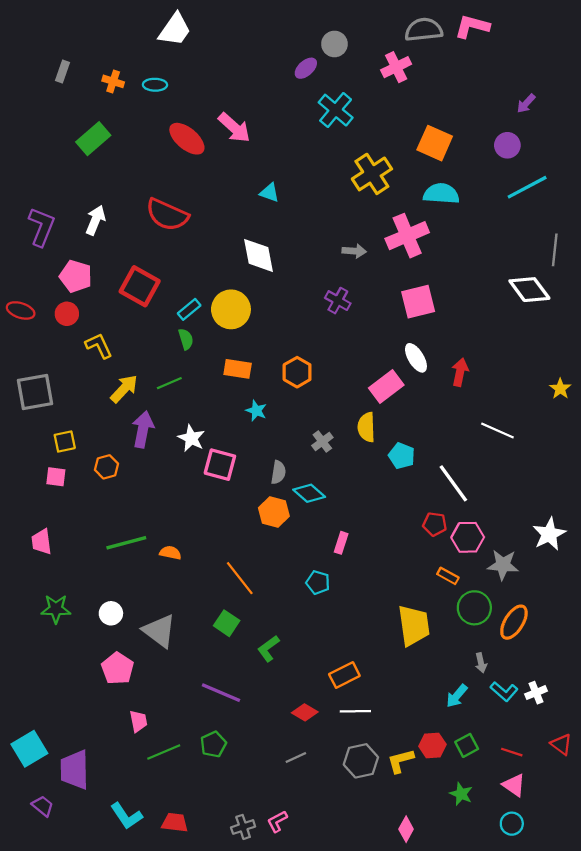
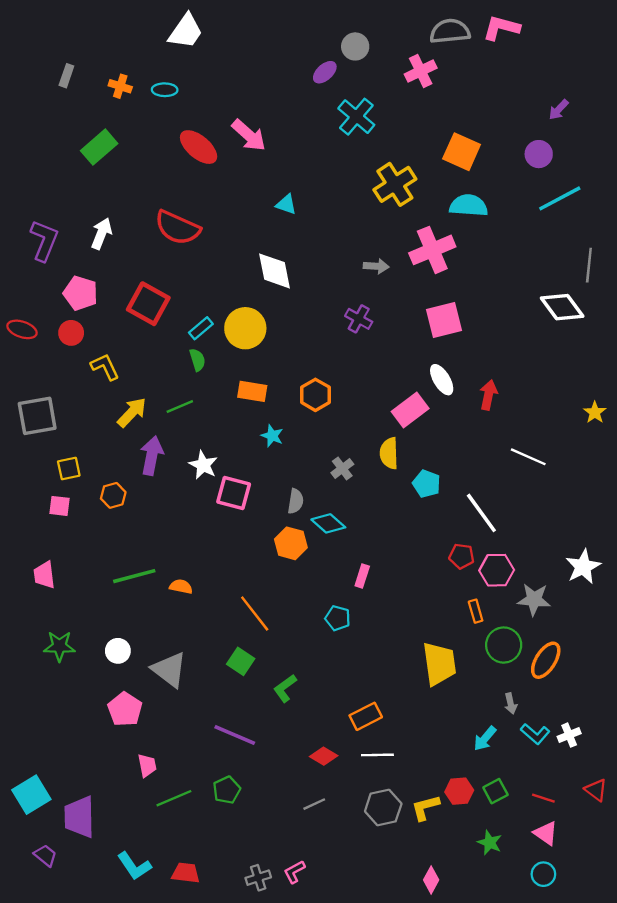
orange rectangle: (448, 576) -> (476, 611), turned 45

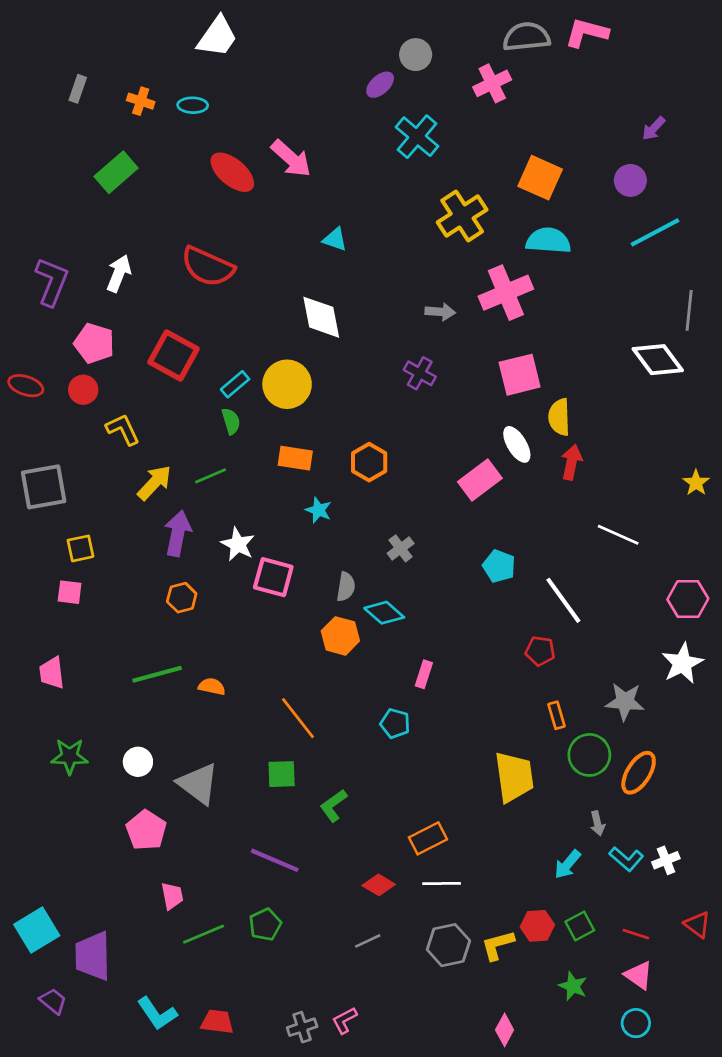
yellow semicircle: (389, 453) -> (559, 417), moved
orange hexagon: (113, 495) -> (182, 598), moved
pink hexagon: (497, 570) -> (688, 599), moved
green square: (241, 661) -> (282, 774), turned -36

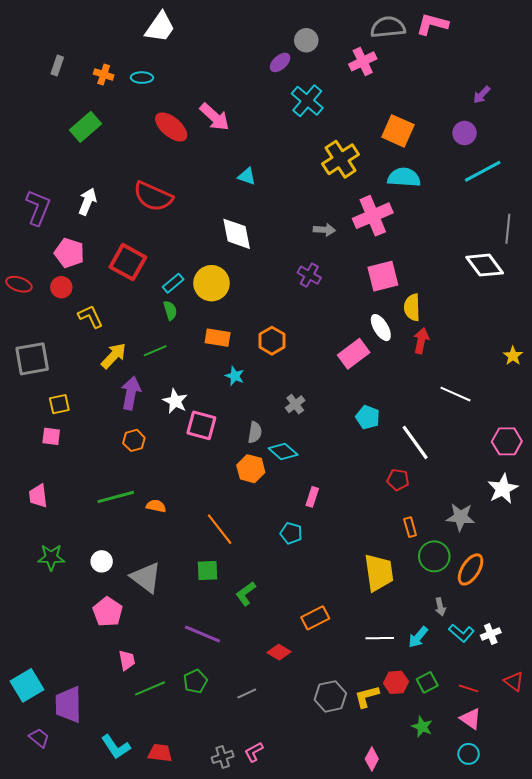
white line: (442, 884) -> (380, 638), moved
gray line: (368, 941) -> (247, 693), moved

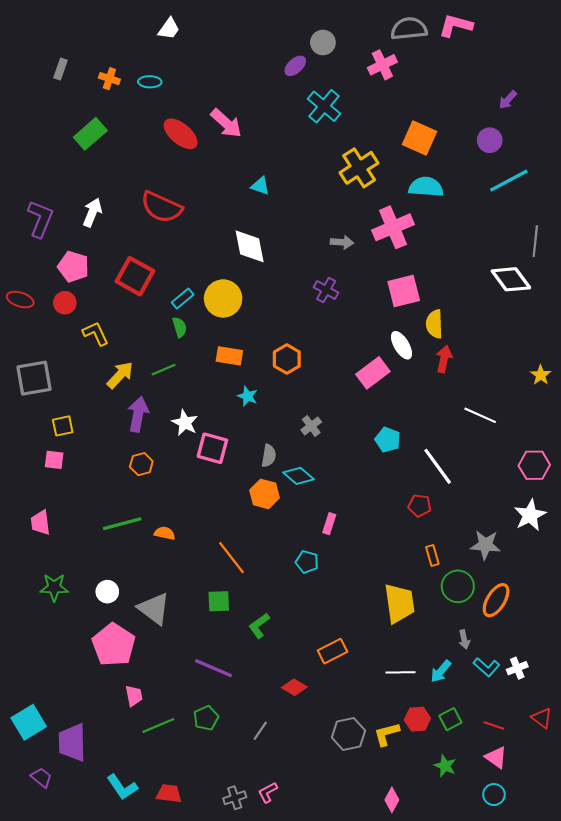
white trapezoid: (160, 27) -> (169, 29), size x0.7
pink pentagon: (108, 612) -> (114, 645), size x1.4
gray line: (247, 693) -> (260, 731), turned -30

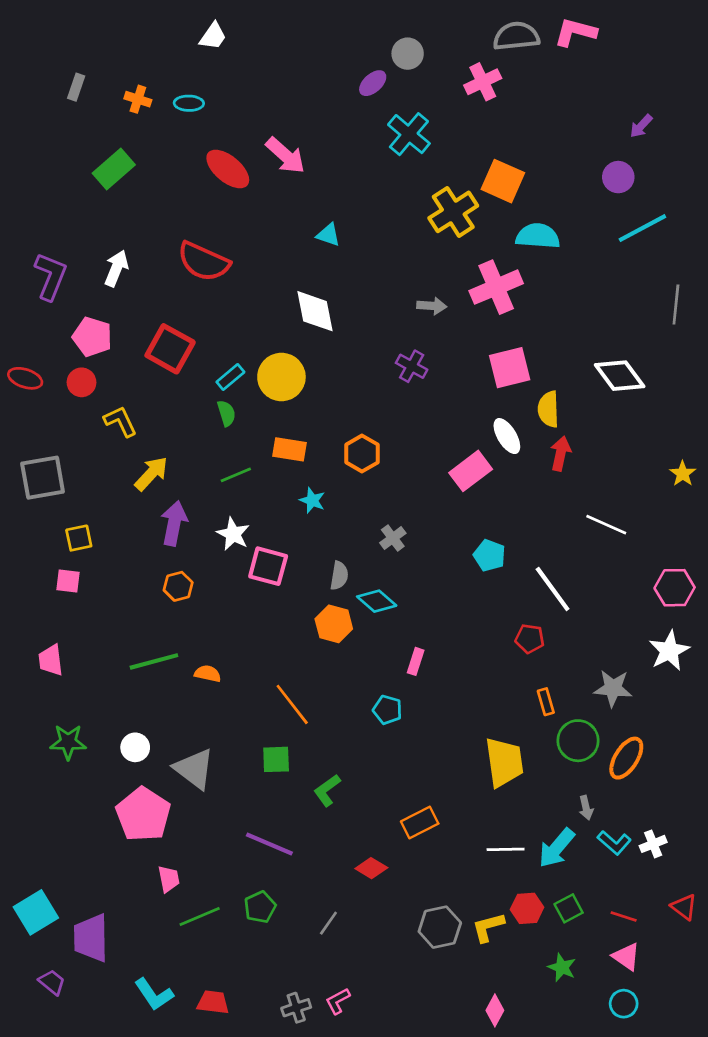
orange square: (420, 138) -> (503, 181), moved
white diamond: (511, 279) -> (620, 376), moved
green line: (164, 370) -> (236, 475), moved
cyan arrow: (441, 671) -> (557, 848), size x1.4

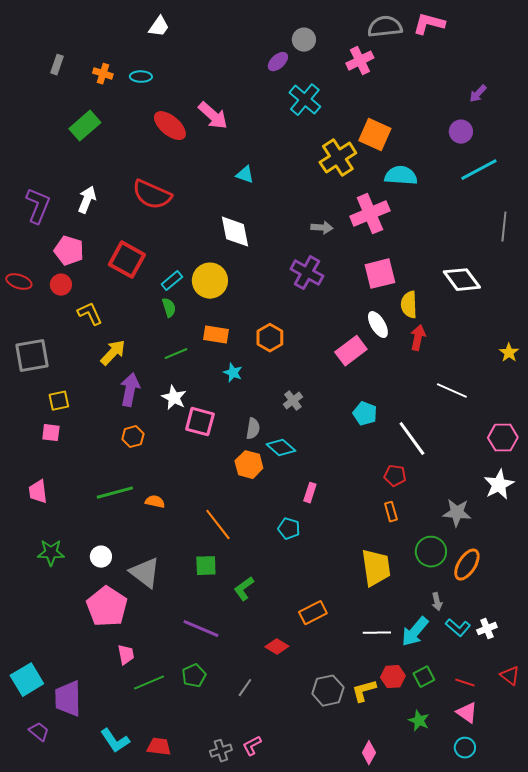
purple cross: (412, 366) -> (307, 273), size x1.4
orange rectangle: (546, 702) -> (391, 512), moved

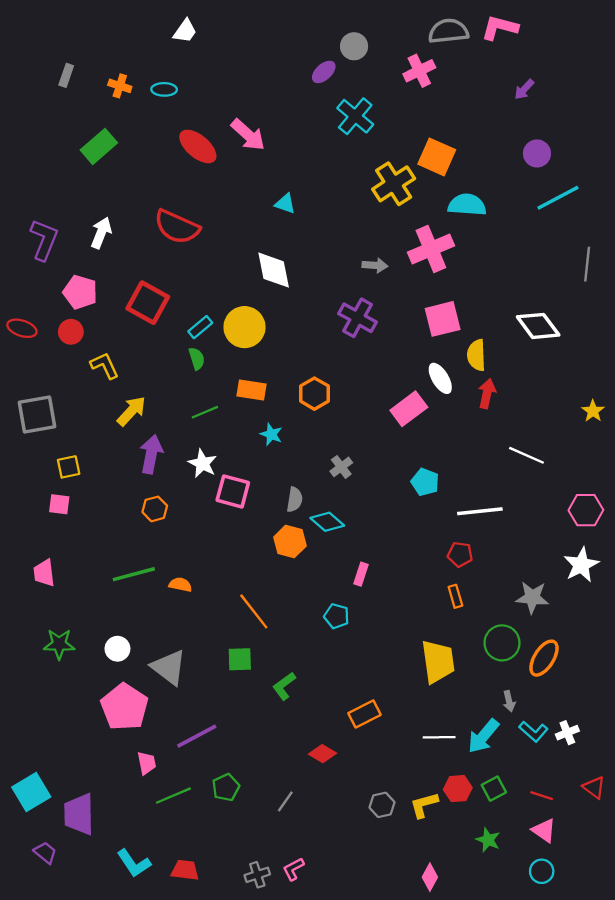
purple arrow: (478, 94) -> (524, 89), moved
white line: (412, 439) -> (480, 511), turned -60
purple line: (201, 629) -> (197, 736), moved, turned -51
gray hexagon: (328, 691) -> (382, 805), size x0.7

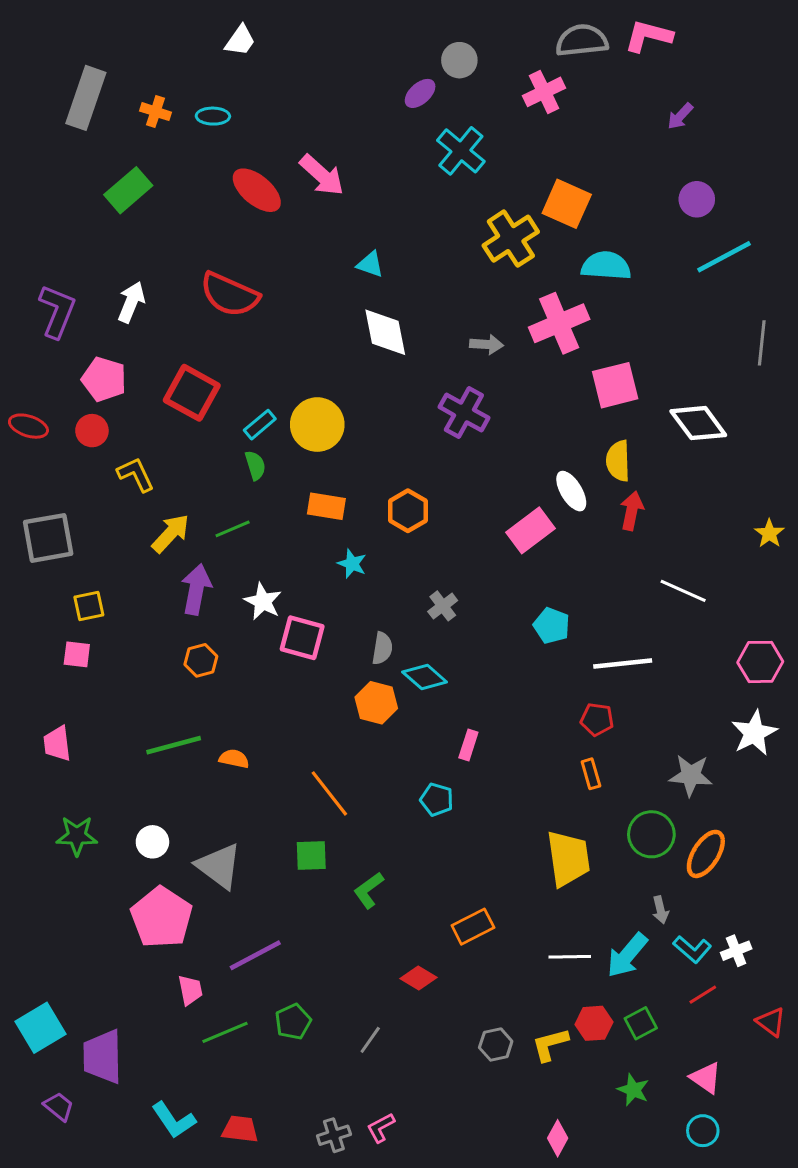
gray rectangle: (66, 75) -> (86, 98), size x2.0
white diamond: (274, 270) -> (385, 332), moved
pink square: (443, 319) -> (615, 385), moved
green line: (205, 412) -> (233, 529), moved
red line: (542, 796) -> (703, 995), moved, turned -50

